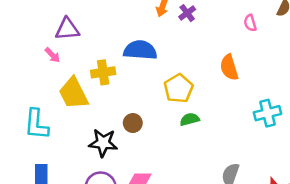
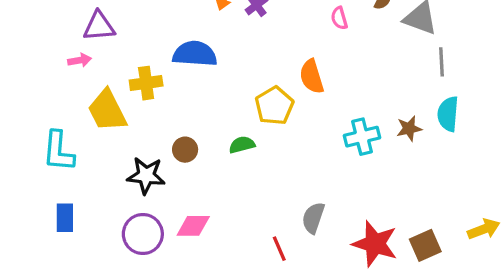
pink arrow: (52, 55) -> (80, 60), turned -56
yellow pentagon: (179, 88) -> (274, 106), moved
green semicircle: (190, 119) -> (242, 145), moved

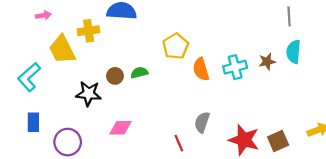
orange semicircle: (312, 77) -> (201, 69), moved
green semicircle: (242, 145) -> (139, 73), moved
cyan L-shape: (58, 151) -> (29, 77), turned 44
purple circle: (143, 234) -> (68, 142), moved

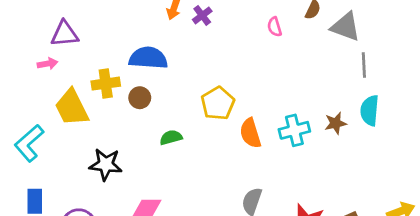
brown circle: (115, 76) -> (140, 98), moved

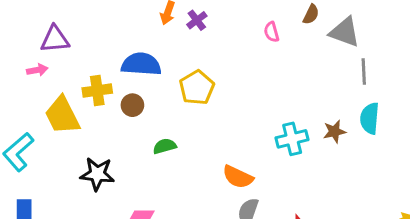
yellow pentagon: (218, 103) -> (197, 88), moved
orange semicircle: (250, 133) -> (238, 177), moved, turned -48

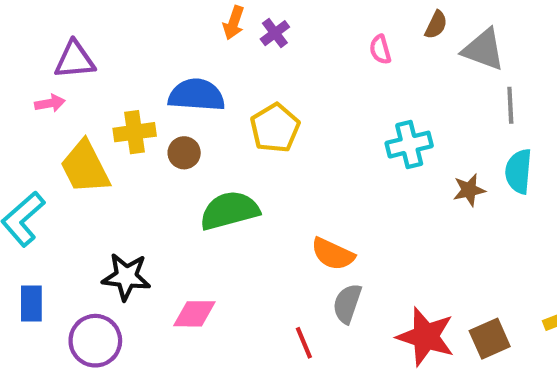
cyan cross: (292, 139) -> (409, 145), moved
green semicircle: (165, 146) -> (230, 211), size x1.8
black star: (97, 174) -> (126, 277), moved

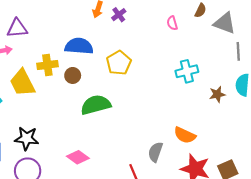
orange semicircle: (333, 254) -> (185, 135), moved
black star: (126, 277) -> (27, 138), moved
pink diamond: (194, 314) -> (78, 157), turned 35

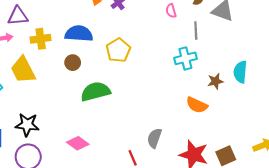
gray line: (238, 51) -> (196, 31), moved
yellow cross: (47, 65) -> (41, 39), moved
orange semicircle: (185, 135) -> (197, 105), moved

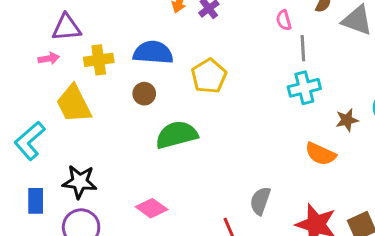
gray line: (196, 31) -> (303, 48), moved

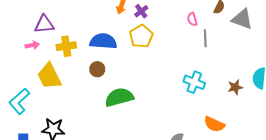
yellow pentagon: (209, 76) -> (141, 36), moved
cyan cross: (304, 88) -> (194, 82), moved, turned 35
orange semicircle: (320, 154) -> (214, 124), moved

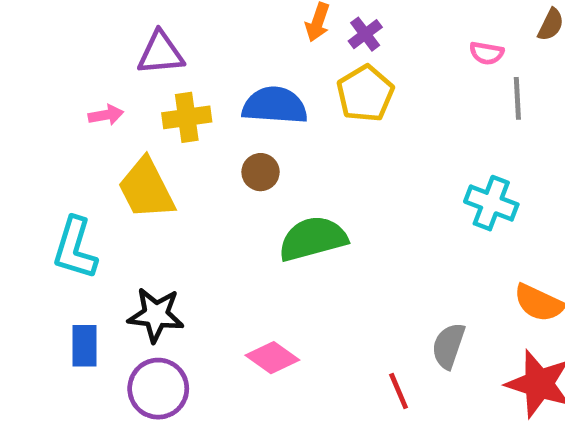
pink semicircle: (192, 19) -> (487, 53), turned -64
purple triangle: (44, 24) -> (161, 53), moved
cyan L-shape: (19, 101) -> (75, 248), turned -32

